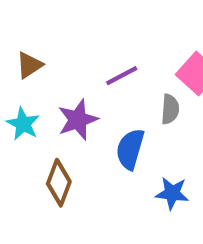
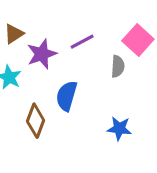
purple star: (78, 120) -> (42, 54), moved
blue semicircle: (130, 149) -> (67, 96), moved

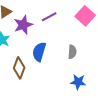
gray semicircle: (118, 66) -> (72, 52), moved
blue star: (119, 128) -> (78, 82), moved

